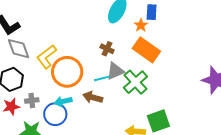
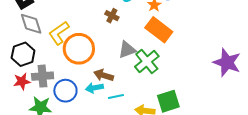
brown cross: (107, 49) -> (112, 16), moved
cyan line: (102, 78) -> (116, 97), moved
gray cross: (32, 100) -> (43, 76), size x1.5
cyan arrow: (63, 101) -> (94, 88), moved

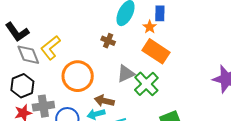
yellow L-shape: (59, 33) -> (51, 48), moved

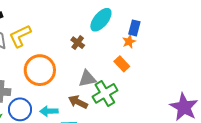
orange star: (150, 27) -> (129, 42), moved
orange rectangle: (156, 51) -> (122, 64), size x0.6
brown arrow: (104, 101) -> (78, 102), moved

